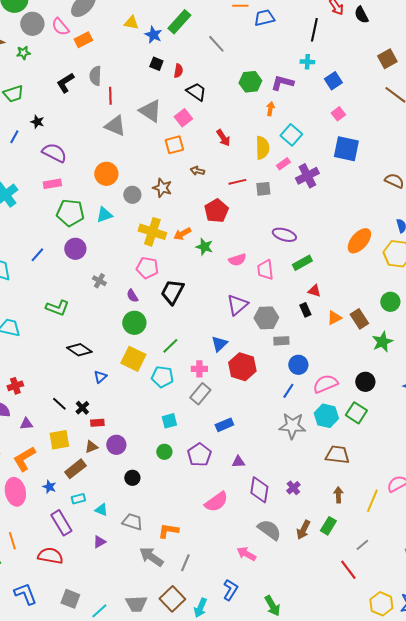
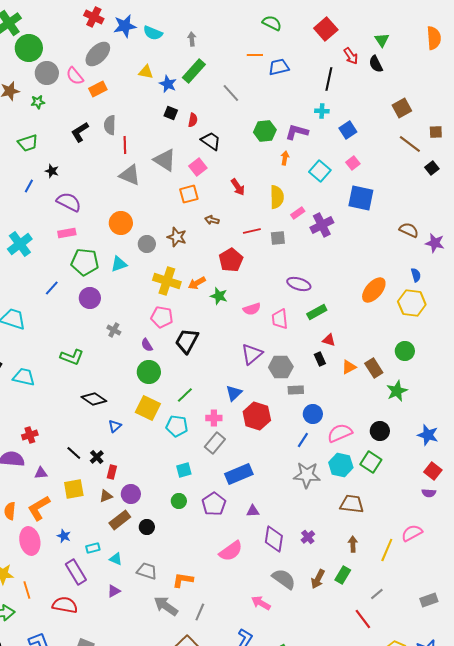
cyan square: (291, 135) -> (320, 171), moved
blue line: (37, 255) -> (52, 288), moved
red rectangle: (97, 423) -> (112, 472), turned -72
blue rectangle: (224, 425) -> (239, 474), size x1.5
brown rectangle: (75, 469) -> (120, 520), moved

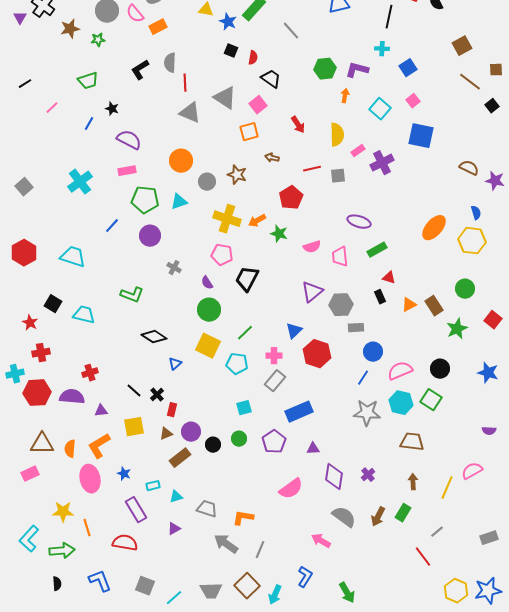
red square: (433, 471) -> (493, 320), moved
black circle: (147, 527) -> (213, 445), moved
cyan triangle: (116, 559) -> (176, 497), turned -40

